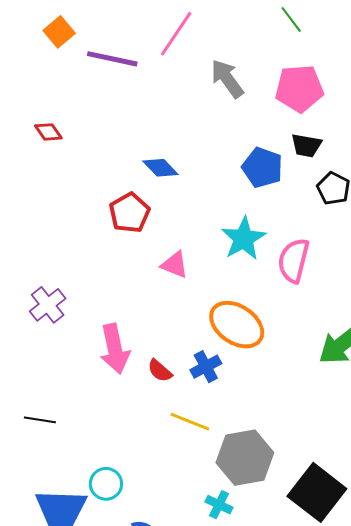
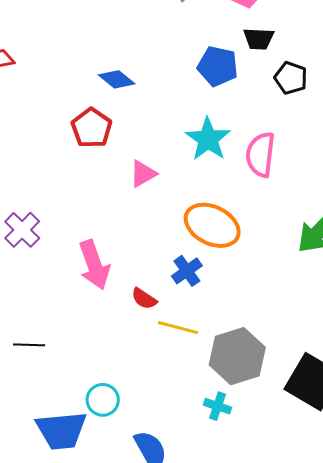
pink triangle: (175, 265) -> (143, 174), turned -44
red semicircle: (160, 371) -> (144, 299), moved

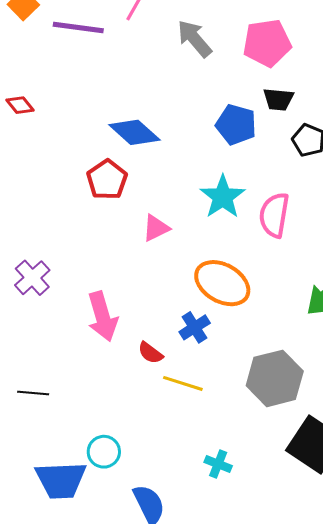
blue diamond: (117, 79) -> (134, 132), size x1.4
gray hexagon: (237, 356) -> (275, 378), moved

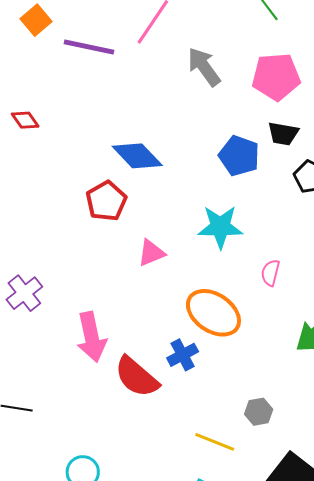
cyan star: (223, 197) -> (220, 227), turned 30
pink semicircle: (274, 215) -> (270, 273), moved, size x0.6
red semicircle: (150, 353) -> (137, 377), size x1.8
gray hexagon: (275, 378) -> (259, 412), size x0.5
yellow line: (183, 383) -> (215, 442), moved

